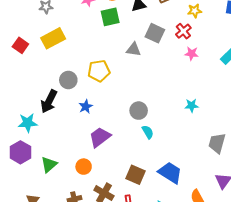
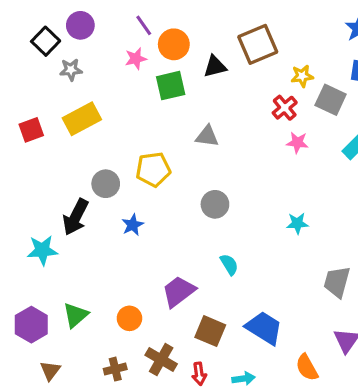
gray square: (155, 33) -> (331, 100), moved
red square: (20, 45) -> (31, 130), turned 35
gray circle: (139, 111) -> (215, 204), moved
purple trapezoid: (100, 137) -> (179, 291), moved
purple hexagon: (20, 152) -> (31, 325), moved

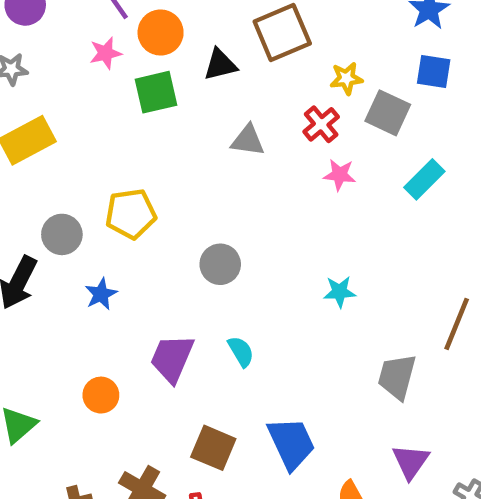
gray triangle: (207, 136) -> (248, 140), moved
purple trapezoid: (179, 291) -> (172, 358), moved, turned -30
orange circle: (129, 318) -> (101, 395), moved
blue trapezoid: (264, 328) -> (291, 443), turned 33

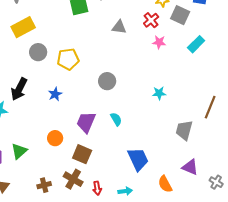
gray circle: (62, 234) -> (38, 52), moved
brown square: (213, 448) -> (82, 154), moved
purple triangle: (411, 462) -> (190, 167), turned -42

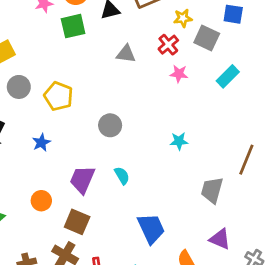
yellow pentagon: (68, 59) -> (59, 96), turned 30

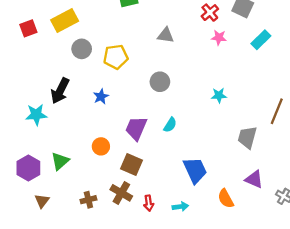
gray triangle: (126, 54) -> (166, 35), moved
yellow pentagon: (59, 96) -> (116, 57), turned -30
cyan semicircle: (122, 176) -> (170, 125), turned 63

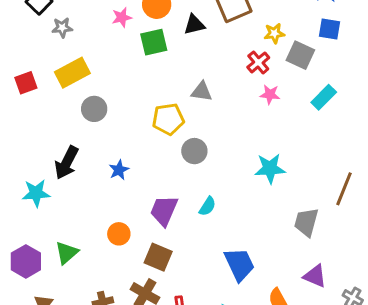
yellow pentagon: (116, 57) -> (168, 119), moved
cyan star: (219, 95) -> (270, 168), size x1.5

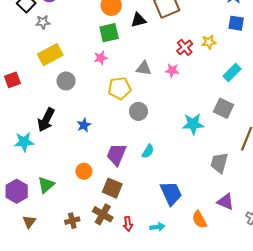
pink star: (122, 17) -> (101, 58), moved
yellow star: (274, 33) -> (209, 42), moved
gray square: (300, 55) -> (224, 108), moved
red square: (26, 83) -> (12, 80), moved
pink star: (270, 94) -> (172, 70), moved

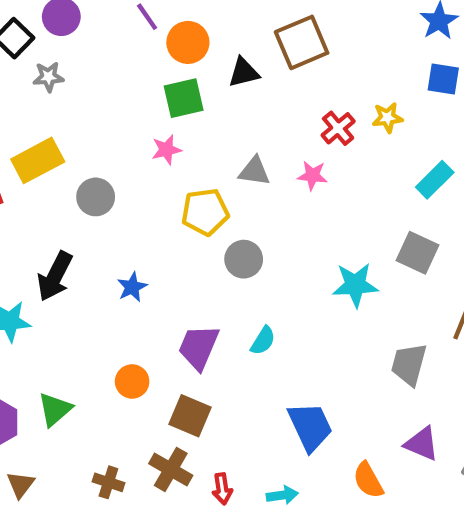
yellow rectangle: (50, 55) -> (38, 160), moved
brown cross: (72, 221) -> (108, 482), turned 32

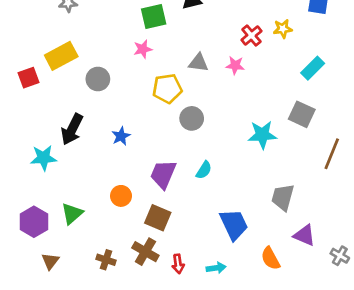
gray trapezoid: (409, 364) -> (283, 197), moved

